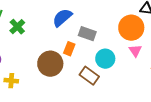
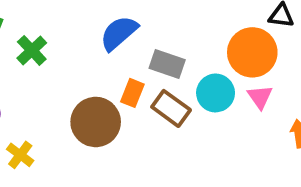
cyan circle: (105, 59) -> (216, 93), moved
brown rectangle: (89, 76) -> (171, 108), moved
yellow cross: (11, 81) -> (20, 155), turned 32

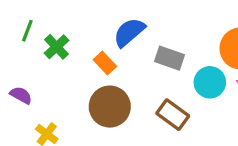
orange rectangle: (132, 93) -> (105, 63), moved, turned -65
brown rectangle: (171, 108) -> (173, 115), moved

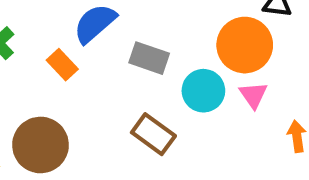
brown circle: (110, 107) -> (40, 145), moved

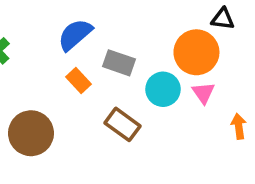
orange rectangle: (62, 65) -> (79, 80), moved

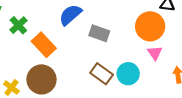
orange rectangle: (79, 80) -> (44, 45), moved, size x1.5
cyan circle: (163, 89) -> (128, 74), moved

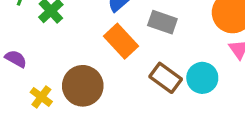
orange rectangle: (44, 45) -> (121, 41), moved

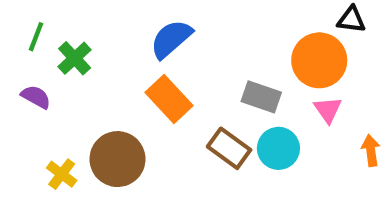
gray rectangle: (162, 22) -> (261, 97), moved
purple semicircle: (16, 59) -> (36, 97), moved

